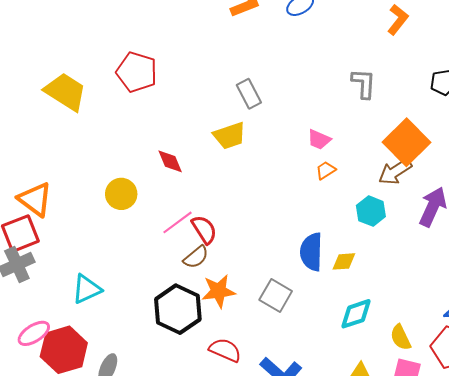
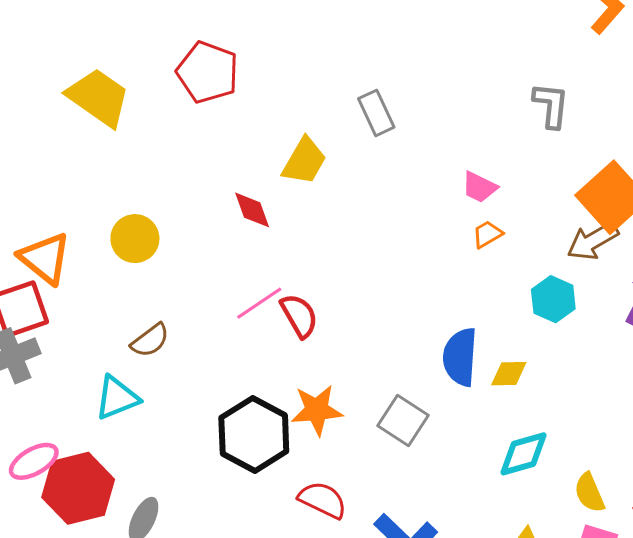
yellow trapezoid: (230, 136) -> (304, 161), moved, turned -44
yellow circle: (121, 194) -> (135, 239), moved
brown semicircle: (196, 257) -> (150, 340), moved

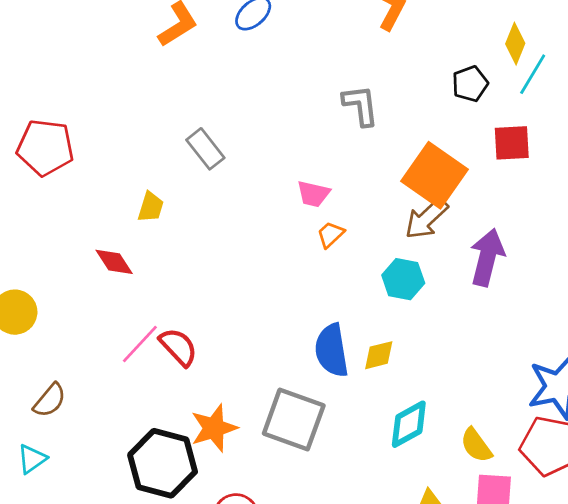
yellow trapezoid: (304, 161) -> (151, 207), size x0.7
cyan triangle: (117, 398) -> (32, 459), size x0.7
gray square: (403, 421) -> (294, 420), size x1.4

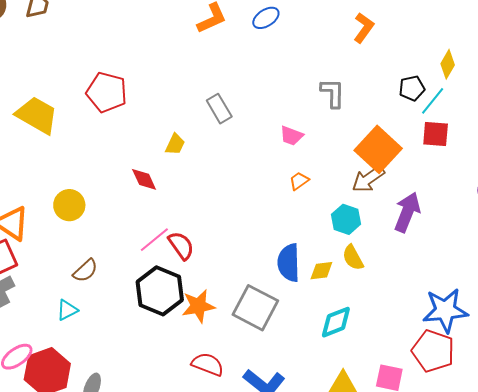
cyan line: (533, 74) -> (433, 101), moved
pink trapezoid: (313, 194) -> (291, 136), moved
yellow semicircle: (476, 445) -> (353, 258), moved
black hexagon: (163, 463) -> (160, 291), moved

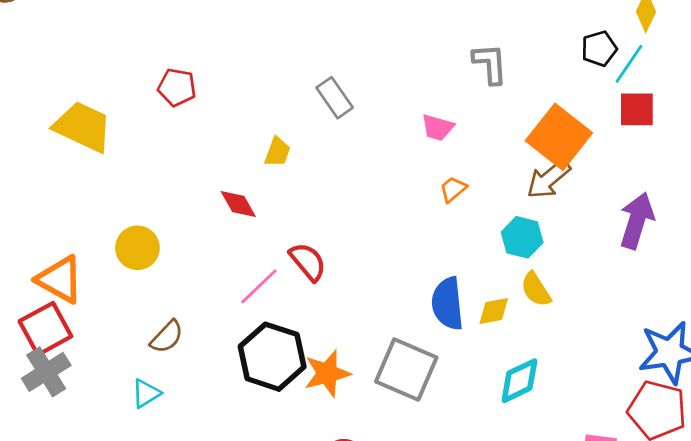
red pentagon: (107, 92) -> (177, 87), size x0.7
purple arrow: (407, 212) -> (637, 221), moved
red semicircle: (181, 245) -> (308, 262), moved

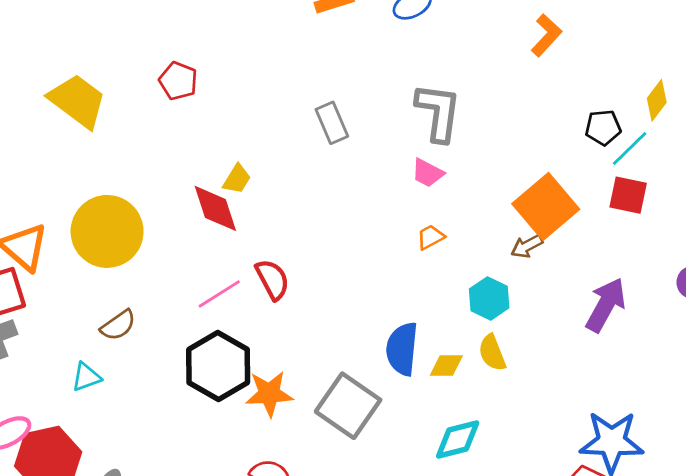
gray L-shape: (490, 64) -> (438, 112), moved, size x1.4
yellow trapezoid: (277, 152) -> (237, 179), moved
brown arrow: (548, 179) -> (527, 246), size x0.7
red diamond: (238, 204) -> (215, 208), size x1.4
yellow circle: (137, 248) -> (107, 231), size x1.6

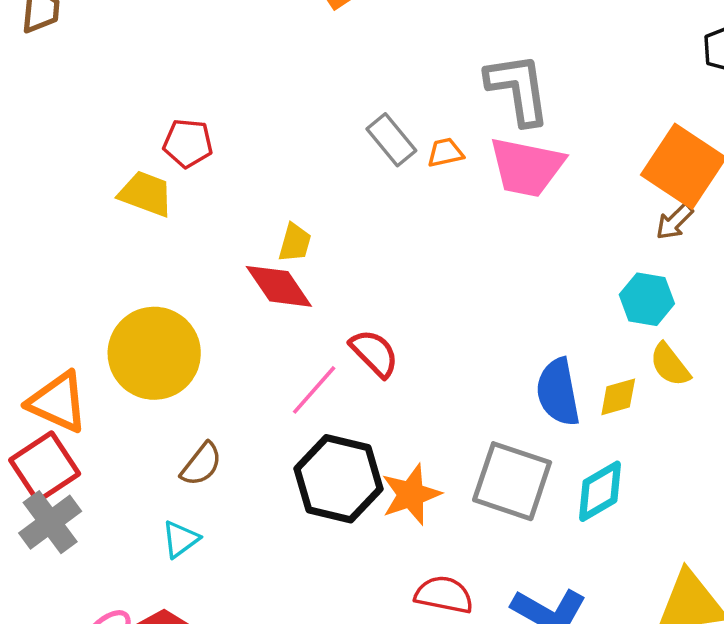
yellow trapezoid: (77, 101) -> (146, 194), moved, size x0.7
pink trapezoid: (428, 173) -> (527, 167), size x1.8
orange trapezoid: (431, 237) -> (445, 153), moved, turned 32
cyan diamond: (458, 439) -> (600, 491), moved

